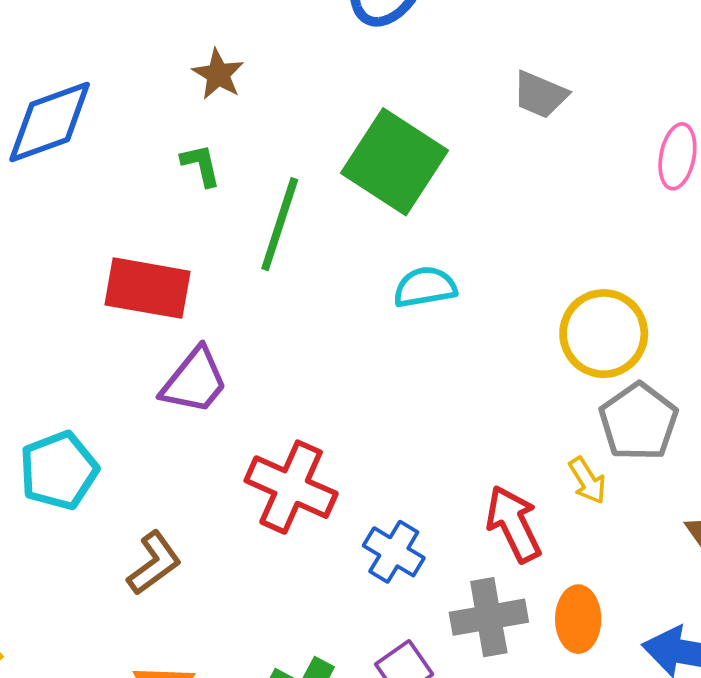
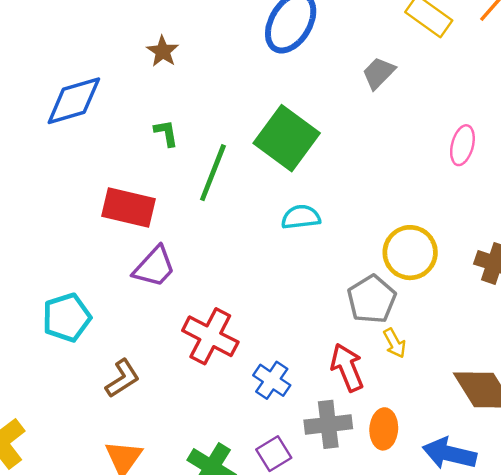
brown star: (218, 74) -> (163, 51), moved
gray trapezoid: (540, 95) -> (379, 73), moved, turned 108
gray pentagon: (639, 422) -> (372, 299), moved

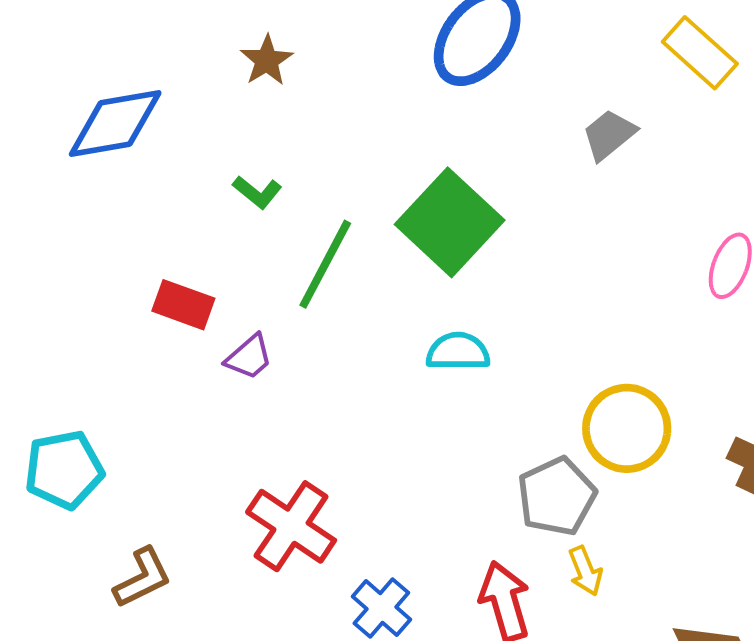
green L-shape: (166, 133) -> (257, 192), turned 132
red rectangle: (129, 207) -> (183, 305), size x0.7
purple trapezoid: (154, 267) -> (249, 357), moved, size x0.7

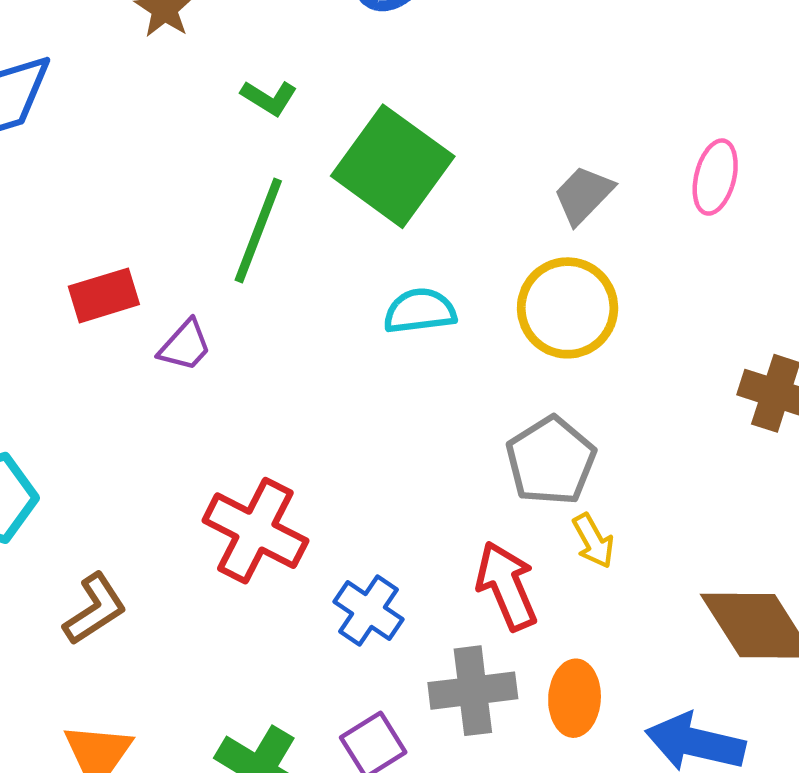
gray trapezoid: (609, 135) -> (583, 195), moved
green L-shape: (257, 192) -> (269, 98), moved
red rectangle: (183, 305) -> (104, 295), turned -30
yellow circle: (627, 428) -> (568, 308), moved

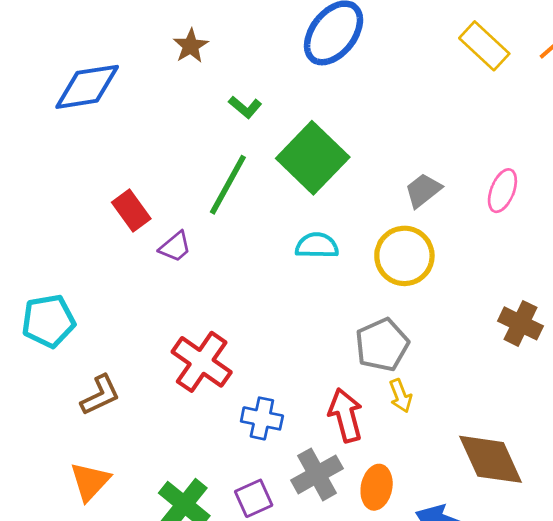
red rectangle: (104, 295) -> (131, 210), turned 63
blue cross: (369, 611) -> (262, 418), turned -30
gray cross: (473, 691) -> (317, 474), turned -30

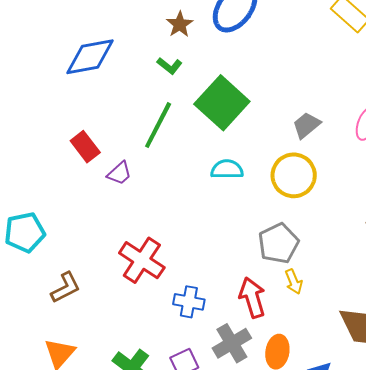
brown star: (191, 46) -> (180, 24), moved
blue diamond: (87, 87) -> (90, 57), moved

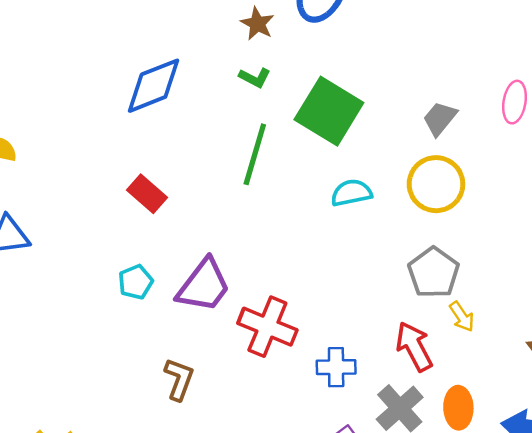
red rectangle: (85, 147) -> (147, 194), moved
purple trapezoid: (119, 173) -> (204, 286), moved, size x1.8
cyan pentagon: (25, 232) -> (136, 282), moved, size x0.7
brown L-shape: (66, 288) -> (179, 379), turned -32

